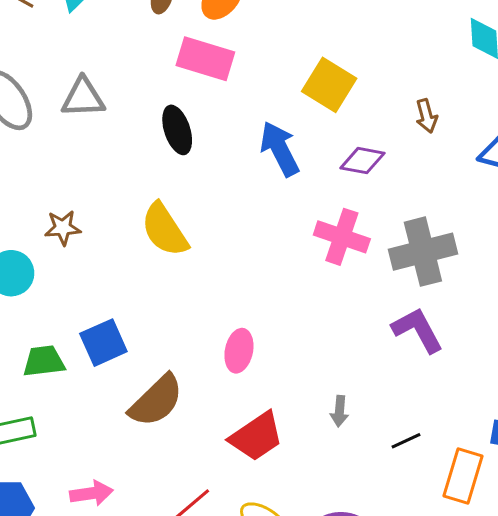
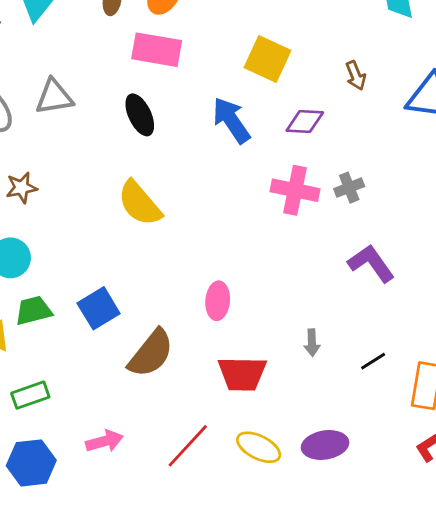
brown star: (63, 228) -> (22, 188), moved
gray cross: (423, 252) -> (349, 188), moved, size x0.5
green trapezoid: (44, 361) -> (33, 311), moved
red trapezoid: (256, 437) -> (242, 374), turned 42

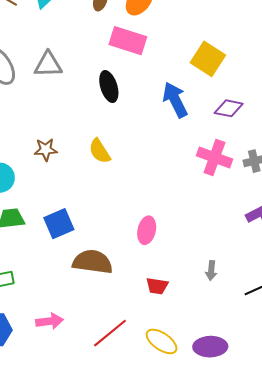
brown star: (22, 188) -> (46, 150), moved
yellow semicircle: (140, 203) -> (100, 151), size x0.7
brown semicircle: (151, 353) -> (92, 262), turned -129
red trapezoid: (242, 374) -> (157, 286), size x0.6

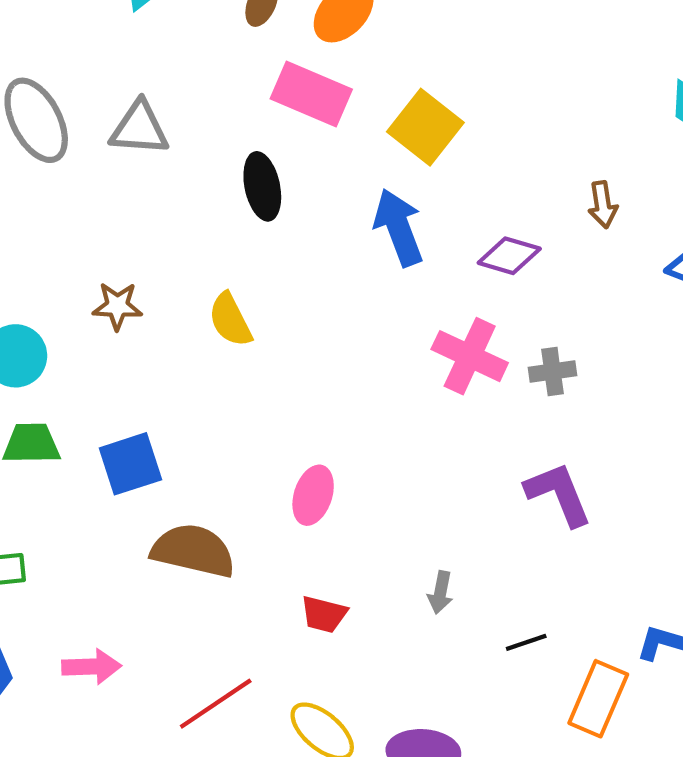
yellow square: (208, 59) -> (425, 127), moved

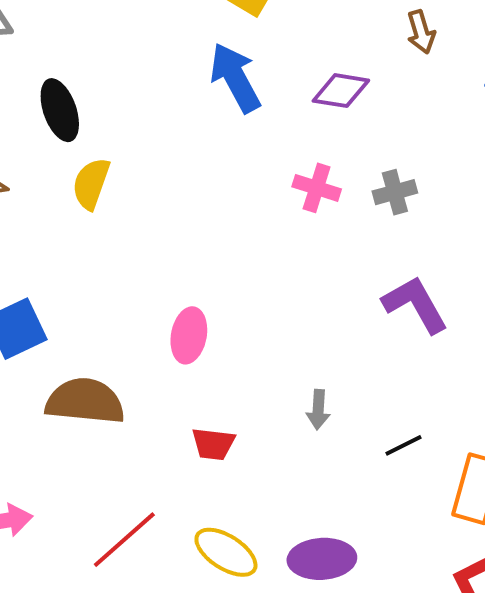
black ellipse: (262, 186) -> (60, 110), moved
yellow semicircle: (230, 320) -> (91, 184), turned 54
pink cross: (470, 356) -> (317, 188), size x0.7

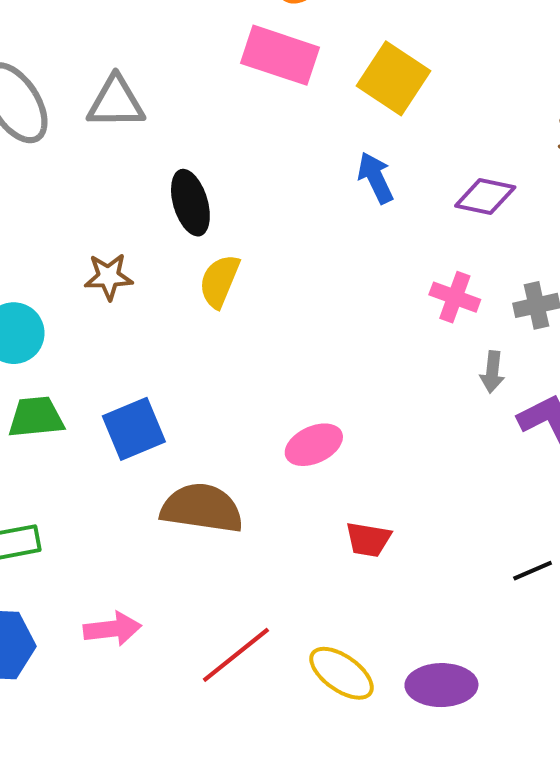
blue arrow: (235, 78) -> (376, 178), size x0.7
pink ellipse: (189, 335) -> (314, 445), turned 52
gray arrow: (318, 410) -> (492, 372), moved
red trapezoid: (213, 444) -> (368, 539), moved

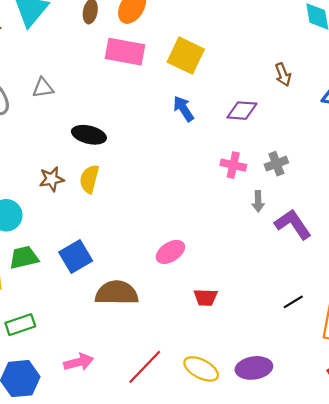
gray triangle: (116, 102) -> (43, 88), size x0.7
black ellipse: (190, 203) -> (89, 135), turned -52
yellow semicircle: (219, 281) -> (89, 179), moved

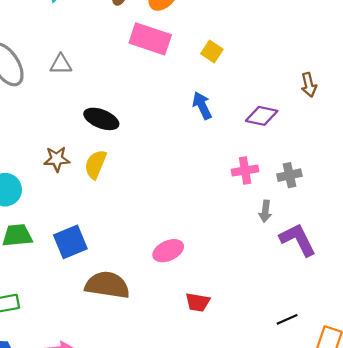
yellow square: (186, 56) -> (212, 51), size x0.6
pink cross: (233, 165) -> (245, 171), turned -30

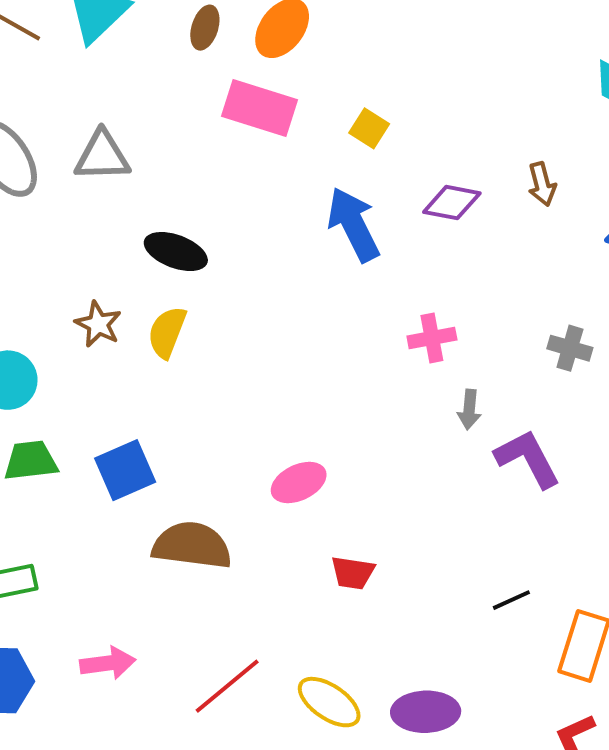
gray triangle: (61, 64) -> (102, 156), size x1.4
blue arrow: (202, 106) -> (354, 224), size x1.5
purple diamond: (262, 116) -> (452, 203), moved
brown star: (57, 159) -> (98, 324), turned 30
gray cross: (289, 175) -> (570, 348), moved, turned 30

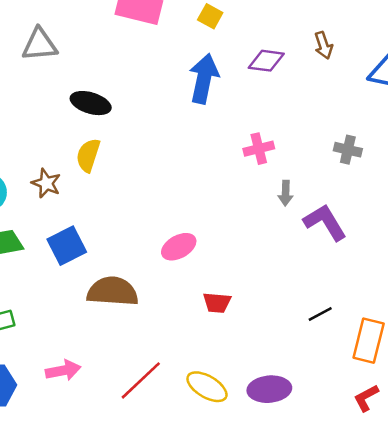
blue arrow: (354, 224) -> (204, 79), turned 42
brown star: (98, 324) -> (46, 183), moved

